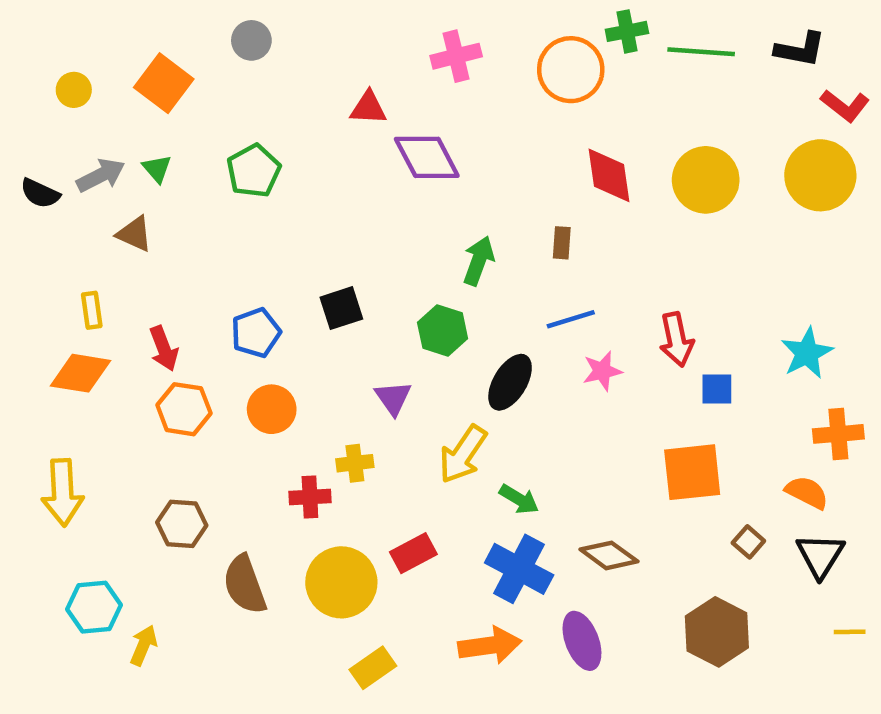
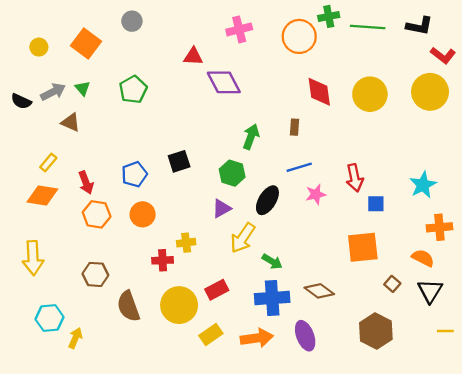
yellow rectangle: (92, 310) -> (48, 163), turned 48
purple triangle: (393, 398) -> (221, 208), moved, turned 36
blue cross: (519, 569) -> (272, 298), turned -32
yellow rectangle: (373, 668) -> (211, 335), moved

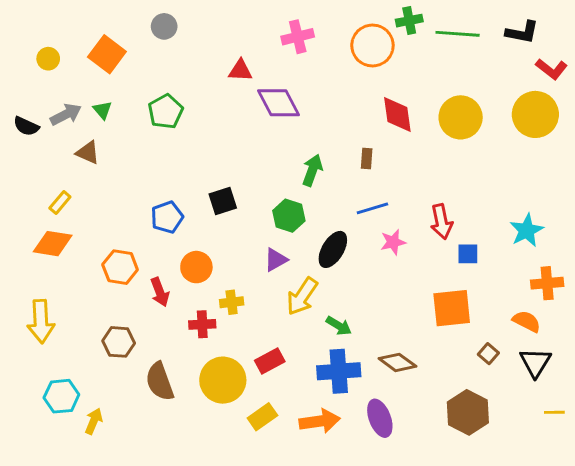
red arrow: (86, 183) -> (160, 292), moved
orange circle: (143, 214) -> (196, 267), moved

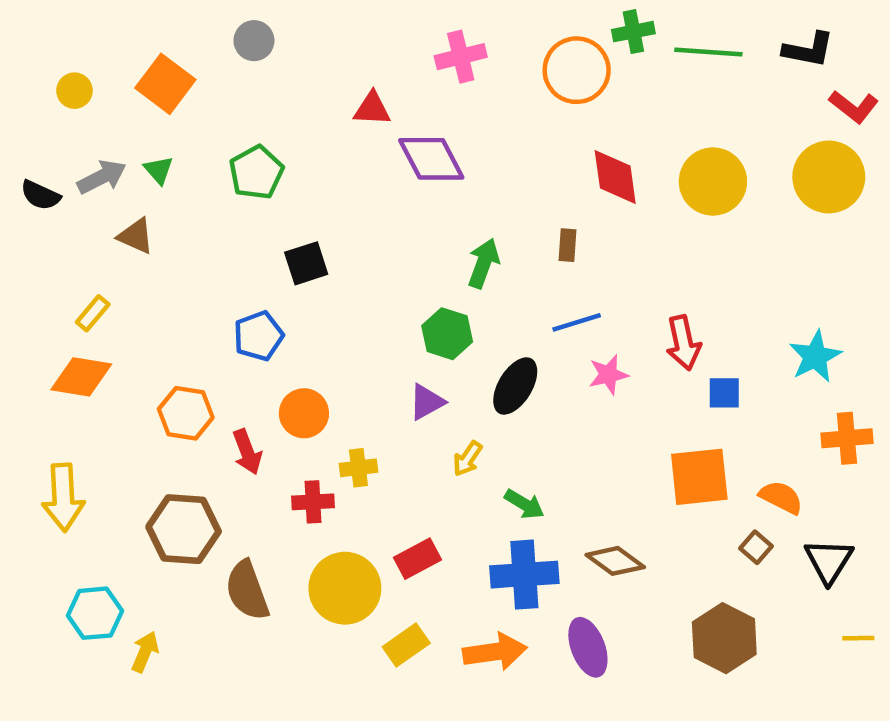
black square: (223, 201) -> (306, 263), moved
yellow arrow: (302, 296) -> (468, 459), size x0.6
orange semicircle: (527, 321) -> (781, 497), moved
brown hexagon: (119, 342) -> (184, 529), size x1.4

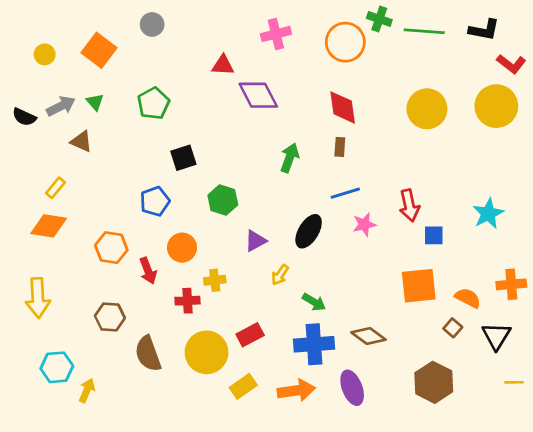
green cross: (633, 32) -> (379, 19), turned 30
red diamond: (615, 177) -> (343, 107), moved
green hexagon: (447, 334) -> (223, 200), moved
orange cross: (847, 438) -> (511, 284), moved
brown hexagon: (184, 529) -> (110, 317), size x0.7

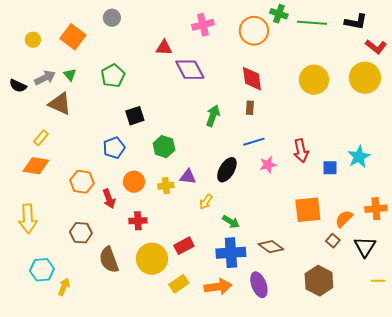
brown triangle: (81, 141) -> (60, 104), size x1.4
blue square: (434, 235) -> (330, 168), moved
purple triangle: (256, 241) -> (188, 177), turned 36
yellow cross: (215, 280) -> (166, 186), moved
orange semicircle: (468, 298) -> (344, 219), turned -72

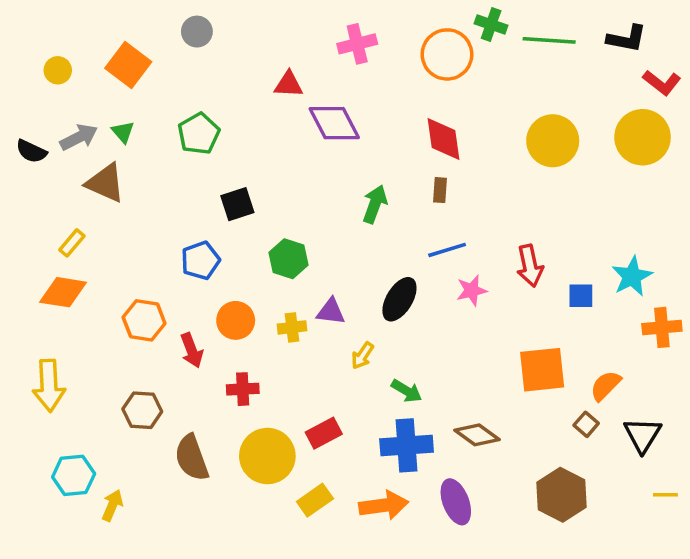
orange cross: (376, 209) -> (662, 327), moved

